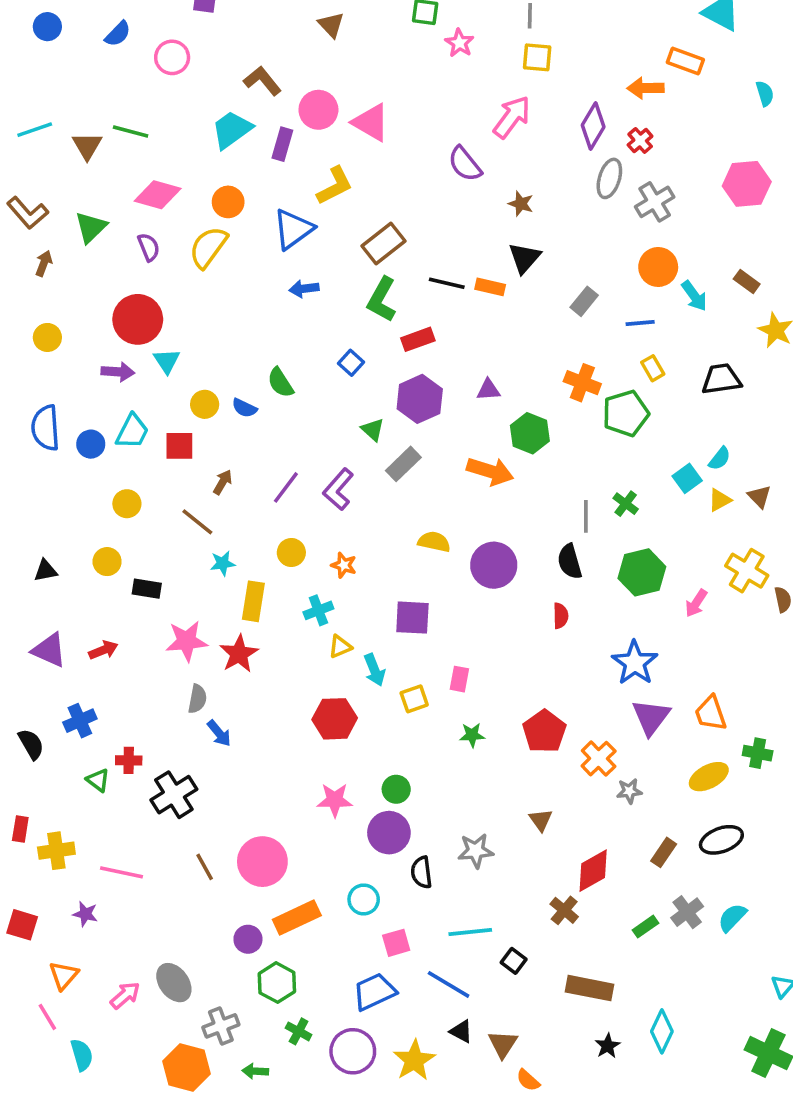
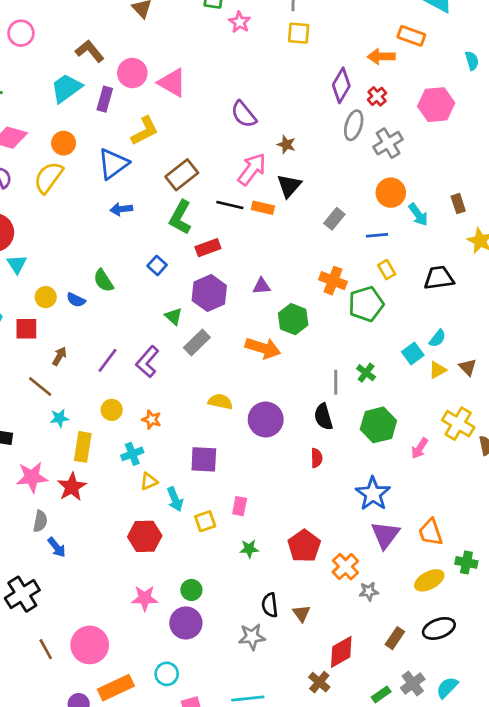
pink arrow: (512, 117) -> (252, 169), moved
pink hexagon: (747, 184) -> (436, 105), moved
brown rectangle: (747, 281) -> (458, 204), turned 36
black semicircle: (421, 872) -> (270, 605), moved

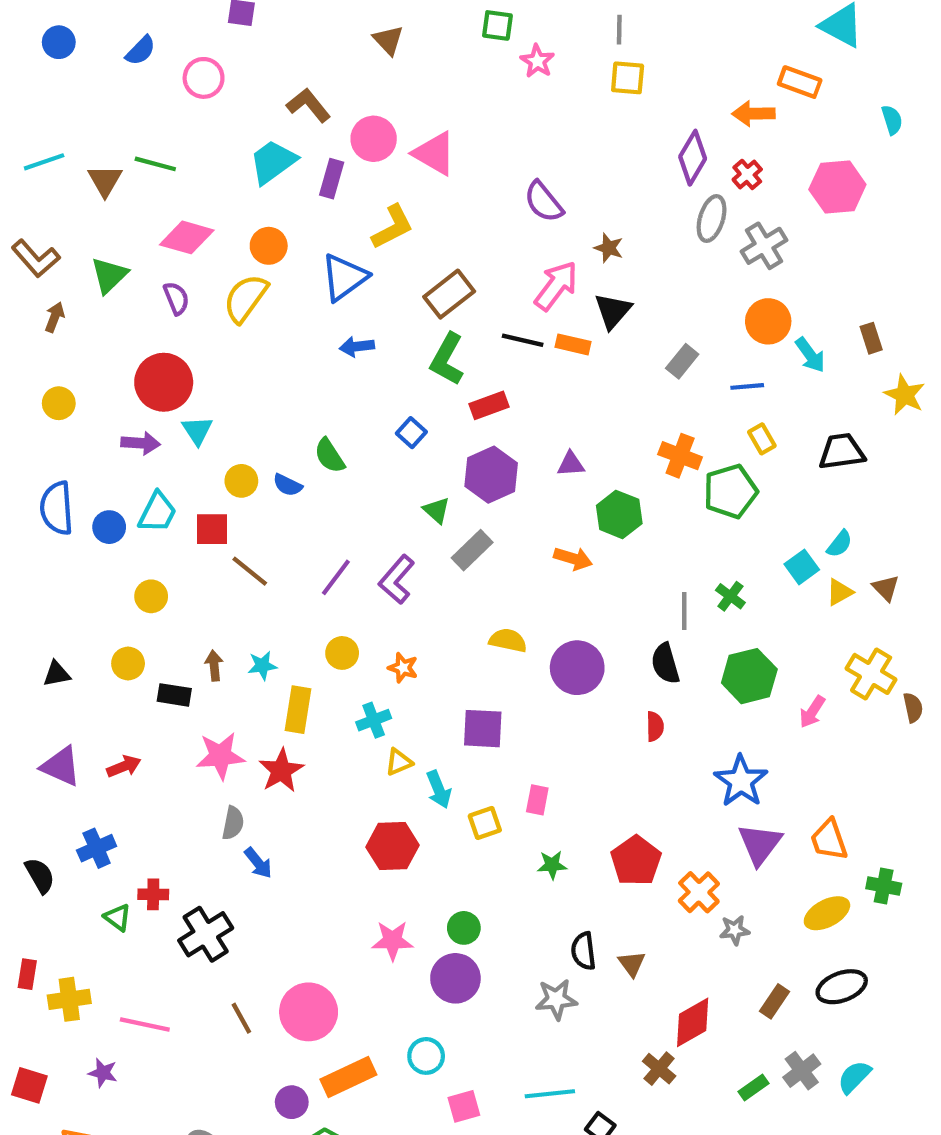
orange arrow: (263, 348) -> (573, 559), size x0.7
brown arrow: (59, 356) -> (214, 666), moved, turned -36
brown line: (40, 386) -> (250, 571), moved

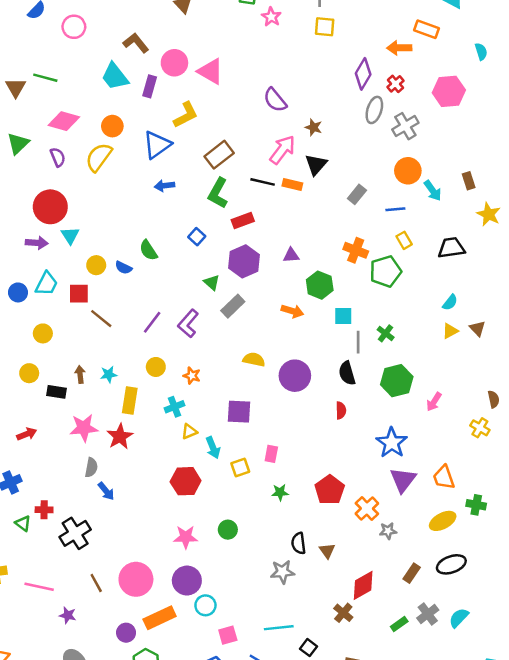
cyan trapezoid: (273, 162) -> (115, 76), turned -92
cyan square: (802, 567) -> (343, 316), moved, turned 36
yellow cross: (871, 674) -> (480, 428), moved, size x0.7
purple circle: (455, 978) -> (187, 581), moved
purple star: (103, 1073) -> (68, 615), moved

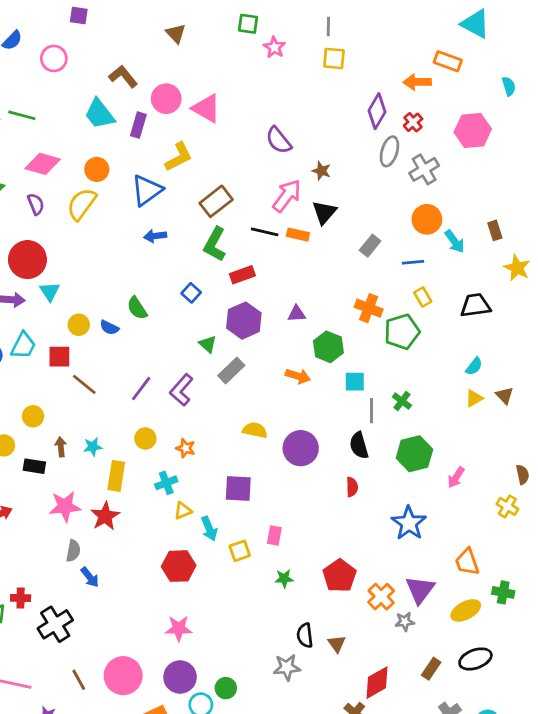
yellow circle: (43, 333) -> (33, 416), moved
purple triangle: (403, 480) -> (420, 590), moved
green circle: (228, 530) -> (226, 688), moved

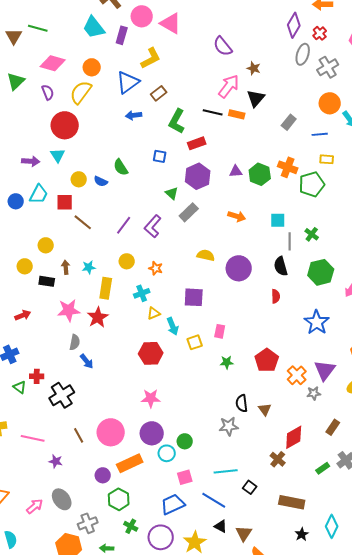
brown rectangle: (216, 201) -> (159, 93), moved, size x0.7
red circle: (27, 260) -> (65, 125), moved
blue square: (191, 293) -> (160, 156), turned -32
yellow rectangle: (423, 297) -> (327, 159), turned -56
green hexagon: (328, 347) -> (260, 174), moved

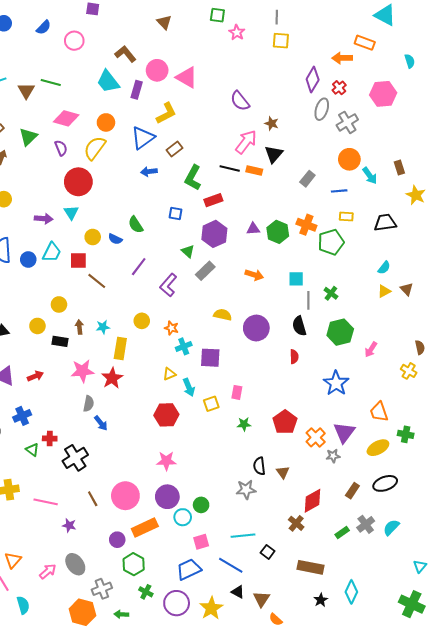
purple line: (124, 225) -> (139, 267), moved
cyan cross: (142, 293) -> (184, 346), moved

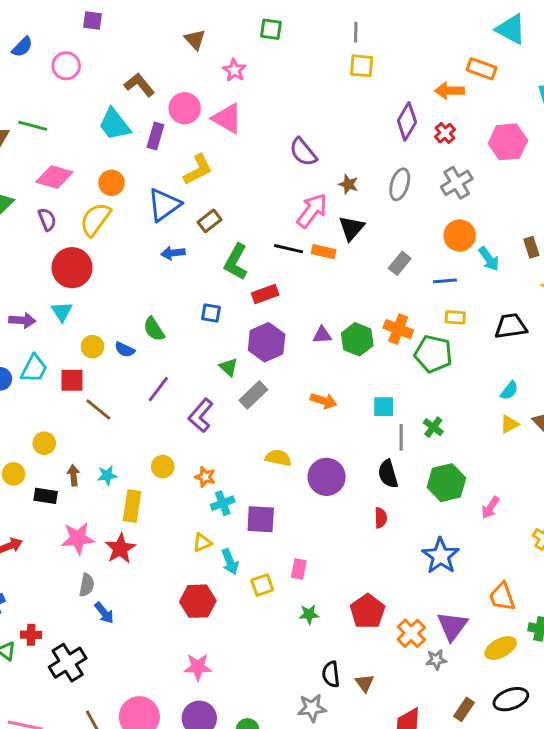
pink star: (237, 32) -> (234, 70), moved
gray ellipse: (322, 109) -> (400, 184), moved
green pentagon: (331, 242) -> (433, 354), turned 30

